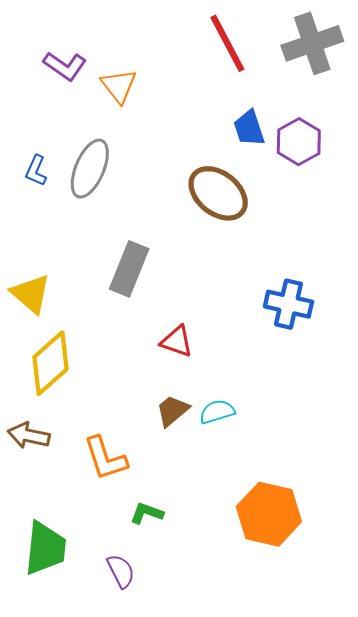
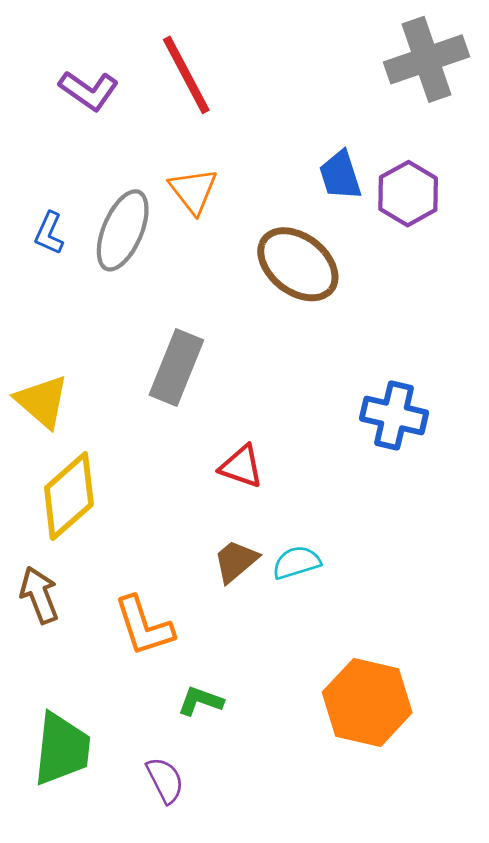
red line: (227, 43) -> (186, 75), moved
orange triangle: (119, 86) -> (193, 191), moved
brown arrow: (29, 436) -> (39, 595), turned 57

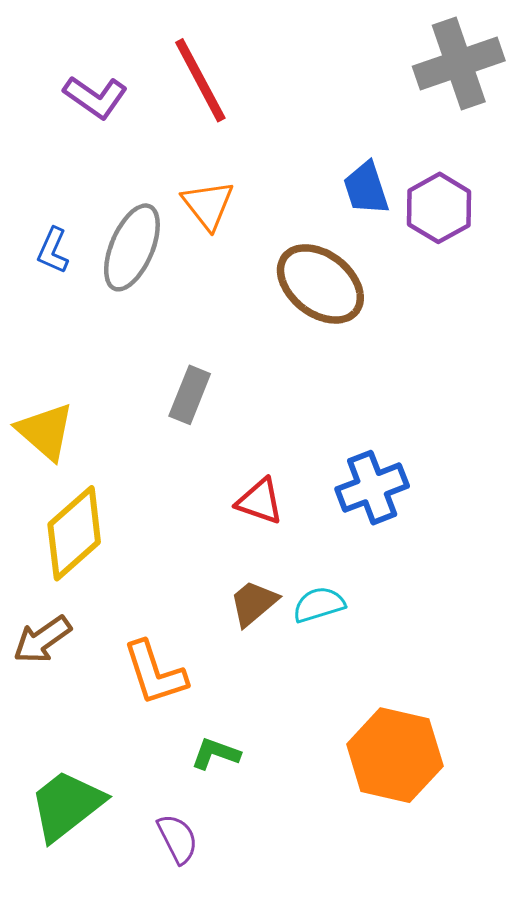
gray rectangle: (176, 367) -> (190, 395), size x0.7
blue cross: (394, 416) -> (372, 488), moved, turned -34
brown arrow: (39, 595) -> (42, 640), turned -104
green trapezoid: (62, 749) -> (67, 805), turned -134

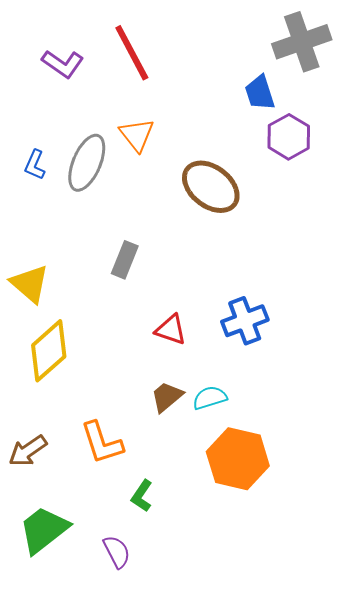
blue trapezoid: (366, 188) -> (260, 93), moved
brown arrow: (42, 640) -> (28, 451), moved
green L-shape: (216, 754) -> (142, 496), turned -76
orange hexagon: (395, 755) -> (238, 459), moved

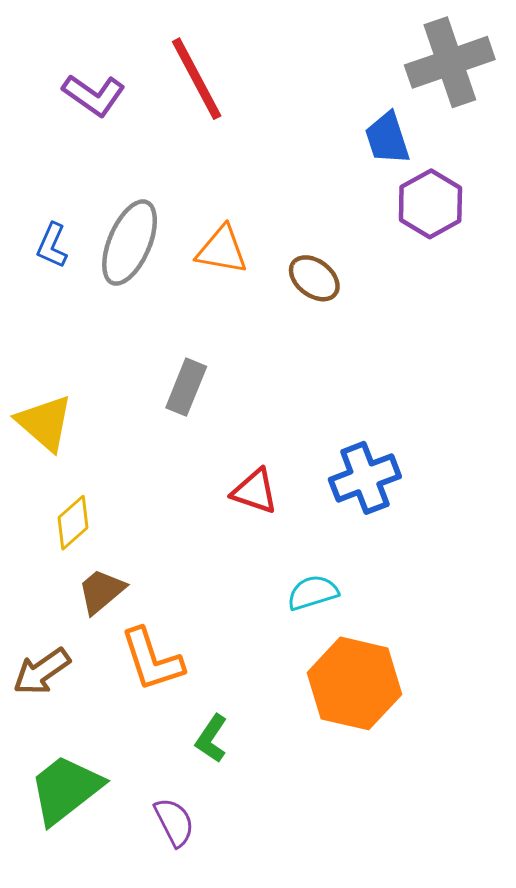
orange triangle: (137, 135) -> (222, 250), moved, turned -42
brown ellipse: (211, 187) -> (314, 278), size x0.6
yellow diamond: (49, 351) -> (73, 523), size x0.6
brown trapezoid: (167, 397) -> (101, 591), moved

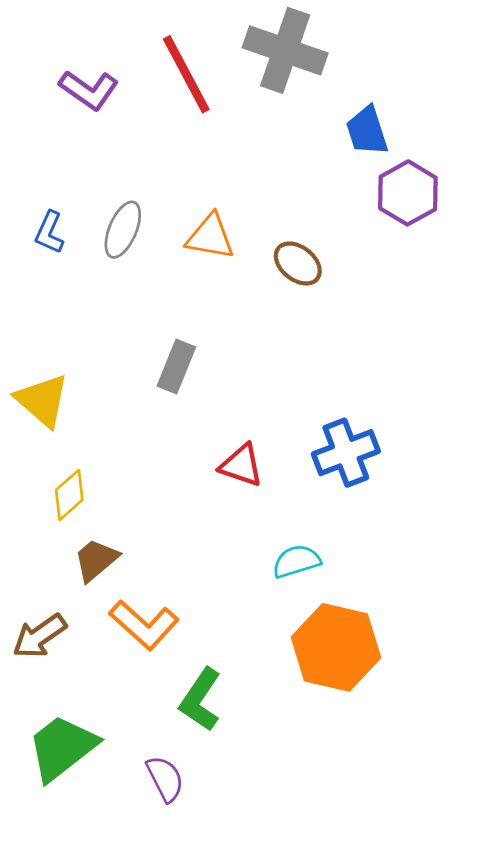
gray cross: (450, 62) -> (285, 50), moved, turned 38
gray ellipse: (130, 243) -> (123, 230), size x0.7
orange L-shape: (152, 660) -> (144, 625), turned -30
green L-shape: (211, 739) -> (200, 700), size x1.4

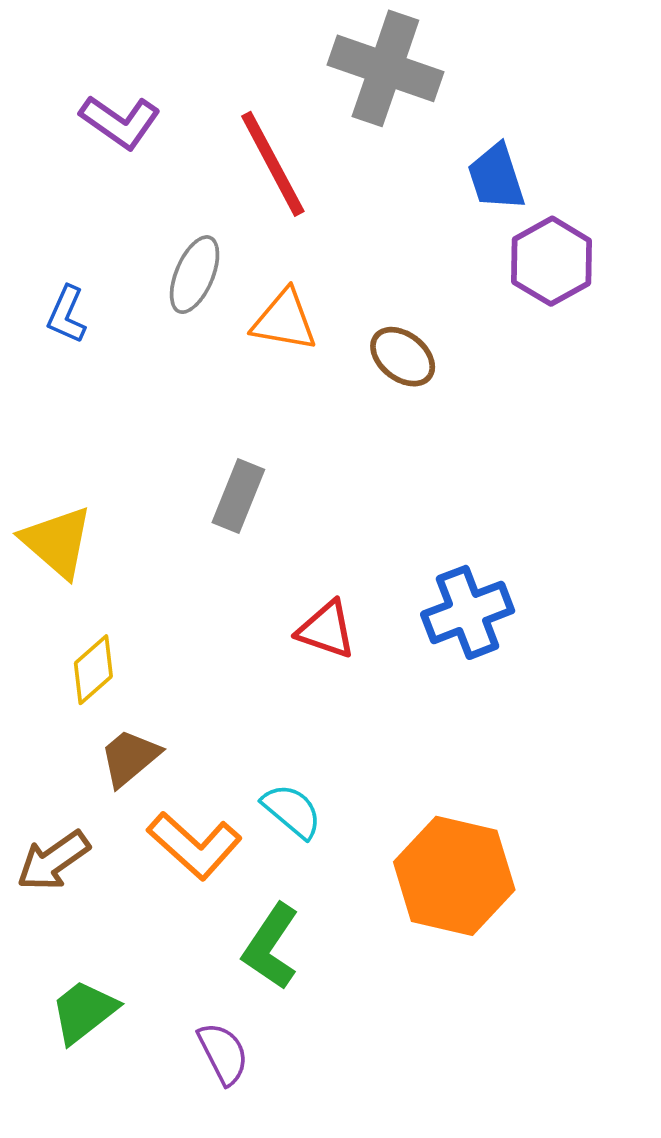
red line: (186, 74) -> (273, 164), moved
gray ellipse: (123, 230) -> (195, 275), moved
cyan semicircle: (296, 561) -> (292, 811), moved, turned 57
green trapezoid: (62, 748) -> (84, 1011), size x0.7

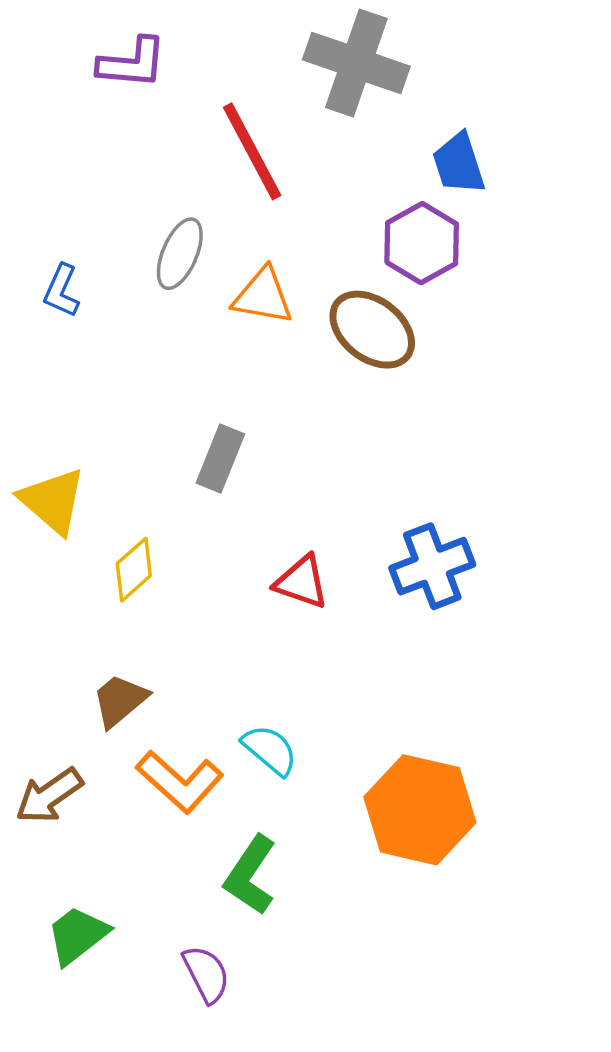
purple L-shape: (120, 122) -> (132, 63), moved, turned -30
purple hexagon: (552, 261) -> (422, 243), moved
brown ellipse: (403, 357) -> (372, 330), size x1.4
yellow diamond: (93, 670) -> (134, 570), moved

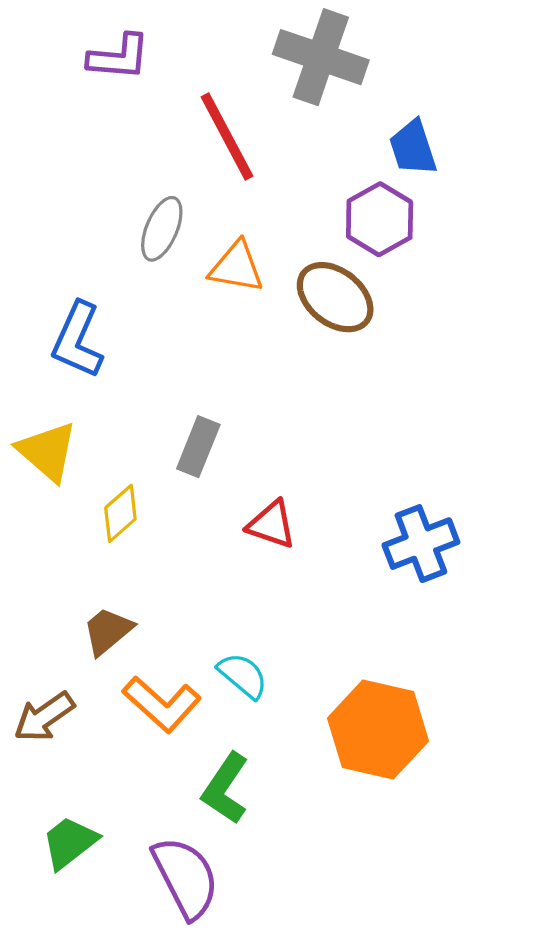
blue L-shape: (61, 291) -> (78, 340), moved, size x1.6
gray rectangle: (220, 458) -> (198, 447), moved
blue cross: (432, 566) -> (421, 544), moved
purple semicircle: (206, 974) -> (186, 877), size x1.6

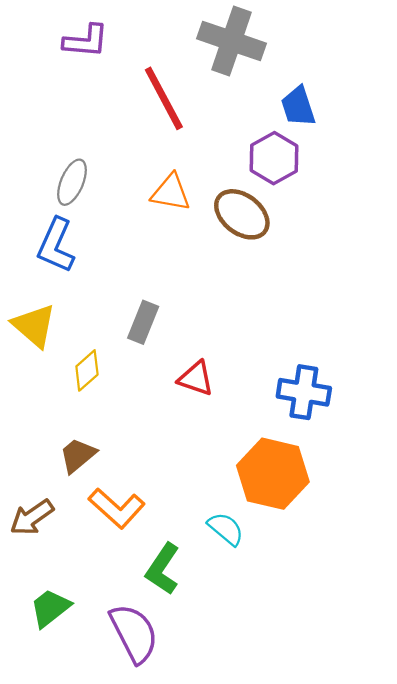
gray ellipse: (162, 229) -> (72, 182), moved
blue cross: (421, 544) -> (304, 392), turned 30
cyan semicircle: (243, 676) -> (226, 529), moved
orange hexagon: (378, 730) -> (273, 474), moved

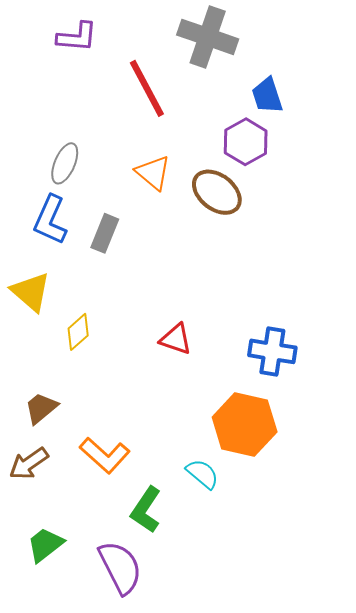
orange triangle: (171, 193) -> (153, 173), turned 30
gray rectangle: (143, 322) -> (105, 233), moved
brown trapezoid: (78, 455) -> (41, 408), moved

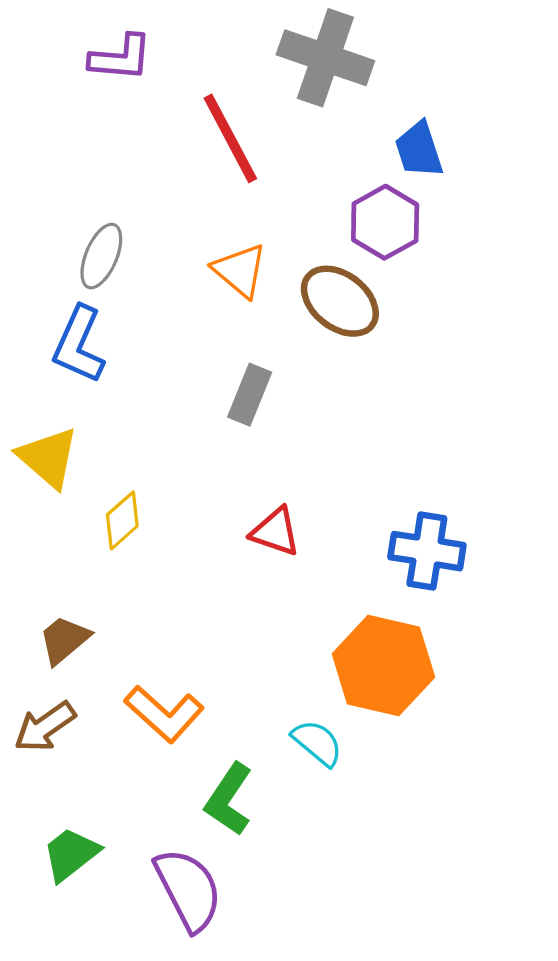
gray rectangle: (105, 233) -> (250, 395), moved

